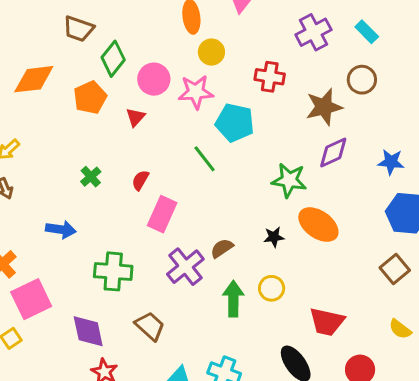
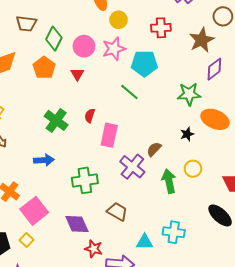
green cross: (91, 177) -> (56, 120), size x1.6

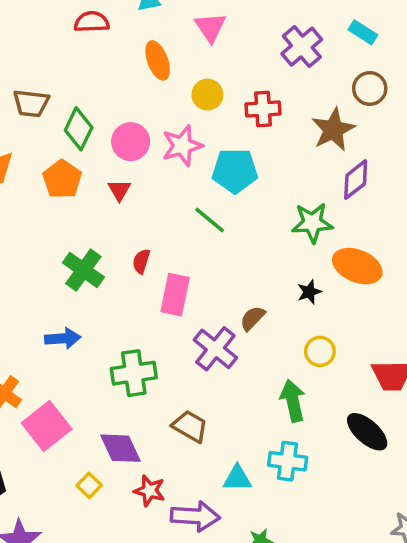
yellow circle: (119, 20) -> (207, 95), moved
green arrow: (169, 181) -> (293, 401), moved
yellow square: (26, 240) -> (89, 485), moved

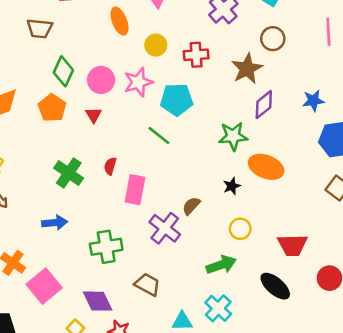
brown trapezoid: (31, 103) -> (40, 28), moved
green arrow: (293, 401) -> (221, 265), turned 84
cyan cross: (288, 461) -> (218, 308), turned 36

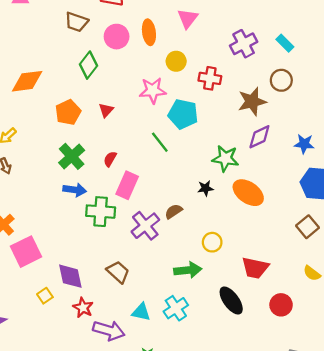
pink circle: (101, 80) -> (117, 37), moved
orange pentagon: (52, 108) -> (68, 112), moved
black star: (232, 186) -> (205, 188), moved
blue arrow: (55, 223) -> (75, 190), moved
green cross: (106, 247) -> (101, 212), moved

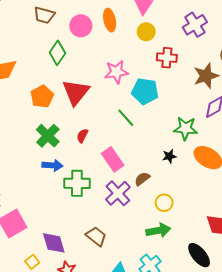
yellow circle: (176, 61) -> (146, 32), moved
red triangle: (106, 110) -> (76, 92), size x2.0
pink rectangle: (127, 185) -> (113, 159), moved, turned -55
yellow circle: (212, 242) -> (164, 203), moved

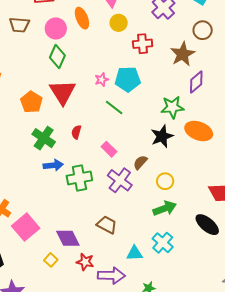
green diamond: (57, 53) -> (57, 56), moved
pink star: (116, 72) -> (102, 80), moved, size x0.6
black star: (169, 156) -> (162, 136), size x1.6
pink rectangle: (113, 159) -> (109, 149), size x0.7

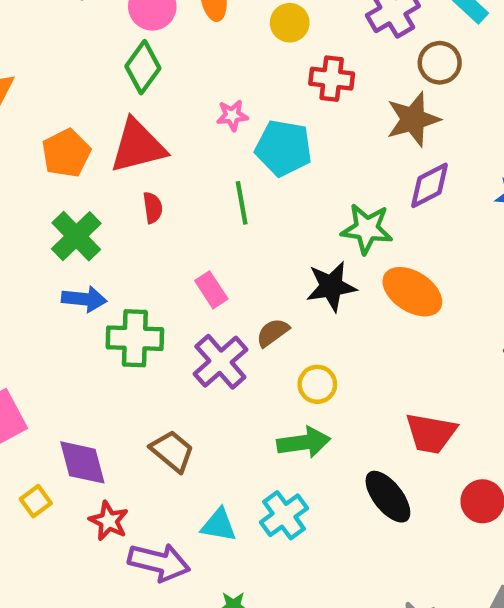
brown circle: (203, 30) -> (440, 63), moved
pink star: (102, 80) -> (232, 115), moved
red triangle: (63, 92) -> (138, 146), turned 36
green line: (114, 108) -> (242, 203), turned 30
red semicircle: (76, 132) -> (153, 208), moved, turned 144

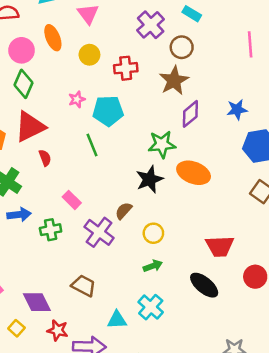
yellow circle: (290, 23) -> (89, 55), moved
pink rectangle: (211, 290) -> (72, 200), moved
green cross: (135, 338) -> (51, 230), size x0.7
green arrow: (304, 442) -> (153, 266), size x0.7

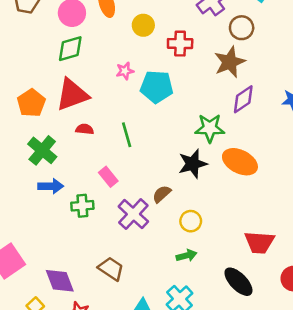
green diamond: (23, 84) -> (70, 49), turned 44
green line: (92, 145) -> (127, 135), moved
red semicircle: (45, 158) -> (85, 129), turned -70

